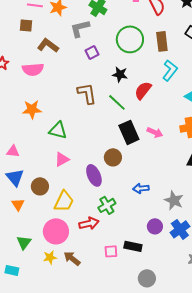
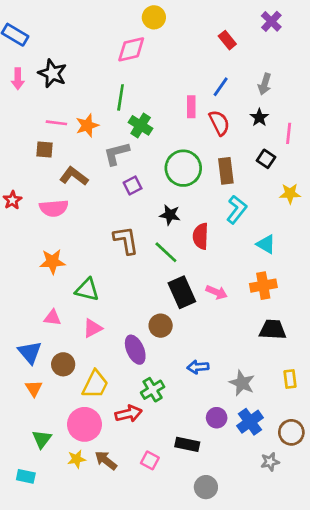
red semicircle: (143, 90) -> (201, 236), turned -36
pink triangle: (13, 151) -> (52, 318), moved
pink square: (111, 251) -> (150, 460), moved, turned 32

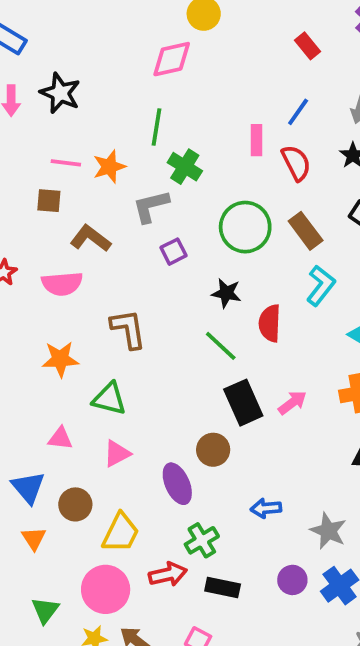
brown rectangle: (226, 171) -> (306, 231), turned -30
brown L-shape: (126, 240) -> (128, 329), moved
pink arrow: (217, 292) -> (292, 403), turned -60
black rectangle: (187, 444) -> (223, 588), moved

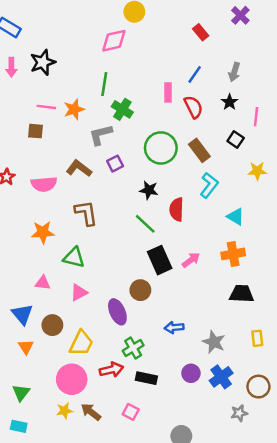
black star: (60, 93) -> (43, 62), turned 30
brown L-shape: (90, 238) -> (79, 168), moved
green triangle: (45, 610) -> (21, 393), moved

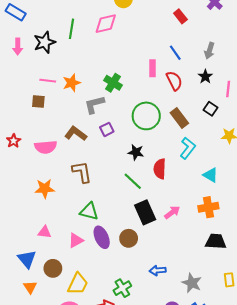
blue line: (195, 74) -> (175, 53), turned -70
green line: (104, 84) -> (72, 29), moved
green triangle: (74, 258) -> (89, 211), moved
purple ellipse: (117, 312) -> (102, 237), moved

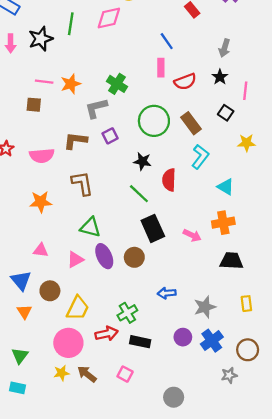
blue line: (175, 53) -> (167, 41), moved
red semicircle: (174, 81) -> (185, 82), turned 96
brown L-shape: (76, 134) -> (75, 141), turned -30
pink arrow: (172, 212) -> (192, 235), moved, turned 63
gray star: (192, 283) -> (205, 307), turned 30

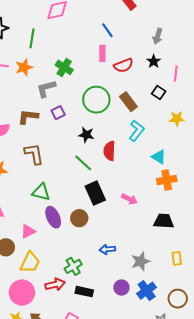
green line: (71, 24) -> (32, 38), moved
orange cross: (223, 223) -> (167, 180), moved
pink triangle: (75, 260) -> (28, 231), moved

